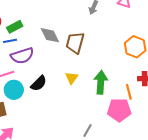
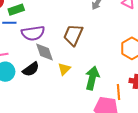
gray diamond: (50, 35) -> (44, 52), moved
purple semicircle: (22, 56) -> (33, 33), moved

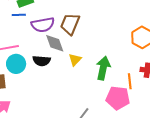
brown trapezoid: (73, 35) -> (70, 24), moved
black semicircle: (31, 69) -> (42, 61), turned 42

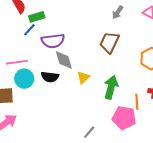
blue line: (19, 15) -> (29, 30), turned -48
brown trapezoid: (70, 24) -> (109, 42), moved

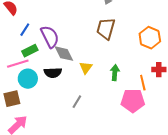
green rectangle: (37, 17) -> (30, 51), moved
purple semicircle: (53, 41) -> (50, 37), turned -100
green arrow: (111, 87) -> (115, 73), size x0.7
gray line: (89, 132) -> (77, 102), moved

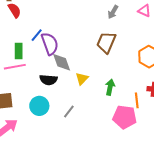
blue line: (25, 30) -> (37, 35), moved
green rectangle: (30, 51) -> (19, 51), moved, turned -70
cyan circle: (28, 79) -> (39, 106), moved

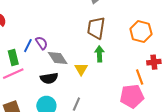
blue line: (37, 35) -> (28, 46), moved
purple semicircle: (50, 44) -> (42, 43), size x0.6
green arrow: (110, 87) -> (99, 54), moved

